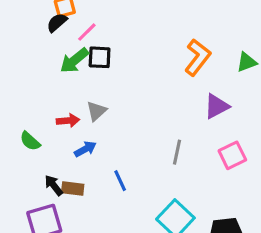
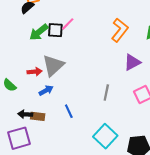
pink line: (87, 32) -> (68, 24), moved
gray triangle: (96, 111) -> (53, 65), size x1.6
black arrow: (54, 185) -> (25, 114), turned -48

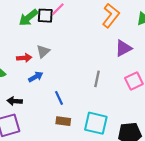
gray triangle: (53, 65) -> (43, 51), size x0.6
brown rectangle: (38, 116) -> (63, 121), moved
cyan square: (105, 136) -> (96, 123), turned -30

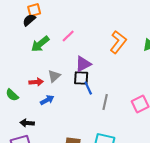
black square: (45, 16) -> (81, 78), moved
purple triangle: (123, 48) -> (83, 64), moved
blue line: (59, 98) -> (88, 88), moved

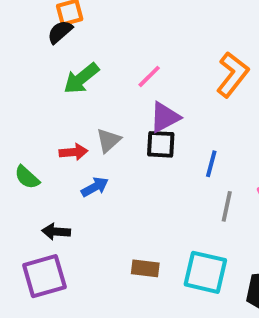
pink line: (68, 36) -> (149, 76), moved
blue line: (88, 88) -> (211, 164), moved, turned 40
gray line: (105, 102) -> (227, 206), moved

